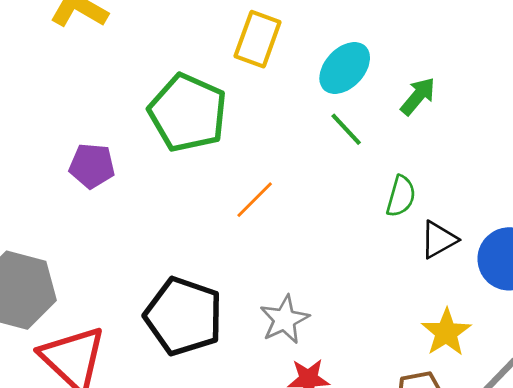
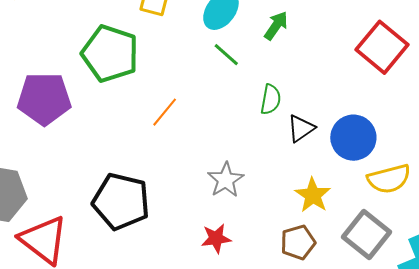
purple pentagon: (92, 166) -> (44, 99), size x1.6
gray star: (284, 320) -> (226, 180), moved

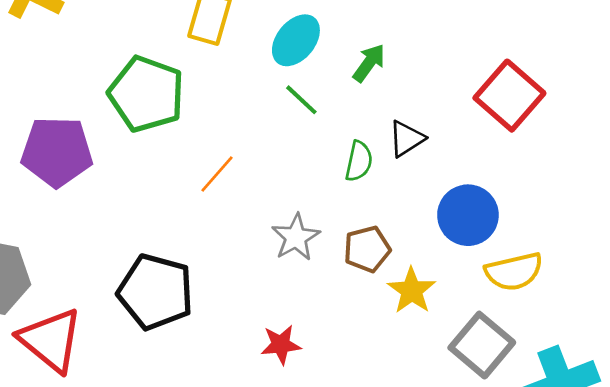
black triangle: (301, 128) -> (406, 139), moved
gray star: (226, 180) -> (296, 237), moved
brown pentagon: (298, 242) -> (367, 249), moved

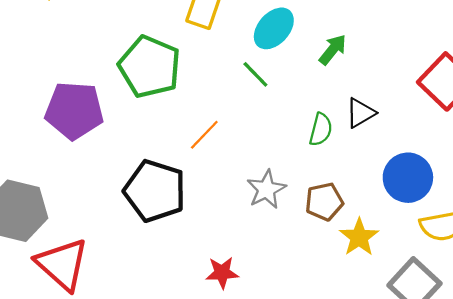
green line: (301, 100) -> (255, 74), moved
black pentagon: (156, 292) -> (155, 191), moved
red star: (281, 345) -> (222, 273), moved

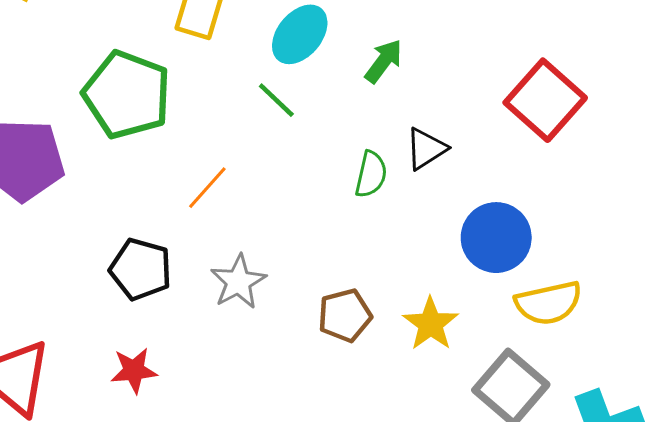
gray star: (266, 189) -> (238, 282), moved
black pentagon: (155, 191) -> (141, 269), size x0.7
brown pentagon: (324, 202) -> (345, 315), moved
red star: (222, 273) -> (134, 370), moved

